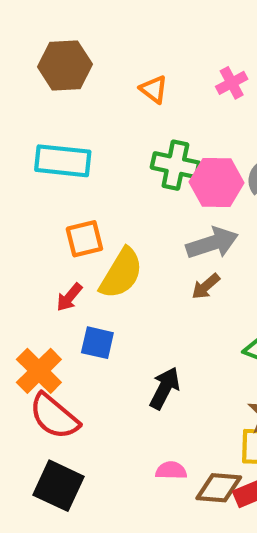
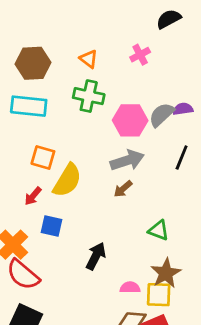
brown hexagon: (65, 66) -> (33, 63), moved
green cross: (175, 165) -> (89, 96), moved
orange square: (84, 239) -> (43, 158), turned 30
pink semicircle: (171, 470) -> (130, 287), moved

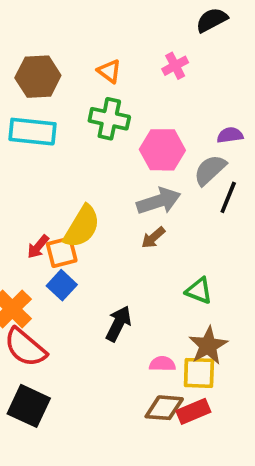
gray semicircle: (162, 115) -> (210, 170), moved
orange square: (43, 158) -> (62, 252), moved, turned -30
blue square: (52, 226) -> (62, 285), turned 30

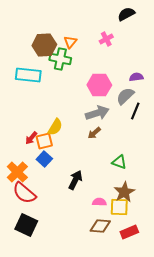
orange triangle: (109, 71) -> (70, 42), turned 32
brown hexagon: (38, 77) -> (44, 45), moved
green cross: (109, 119) -> (60, 59), moved
yellow semicircle: (82, 227) -> (55, 127), size x0.7
red rectangle: (193, 411) -> (129, 232), moved

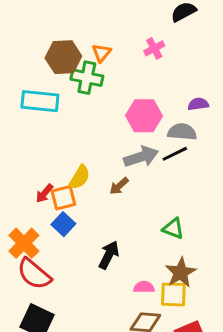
gray semicircle: (125, 96) -> (182, 132), turned 48
black line: (135, 111) -> (175, 154), moved, turned 42
brown arrow: (94, 133) -> (119, 186), moved

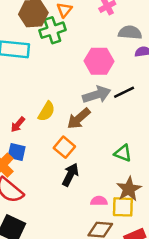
green cross: (87, 78) -> (52, 30), turned -30
gray semicircle: (182, 132) -> (130, 33), moved
brown arrow: (119, 186) -> (79, 119), size x1.5
orange square: (63, 198) -> (64, 147), moved, turned -36
blue square: (63, 224) -> (17, 152), moved, turned -30

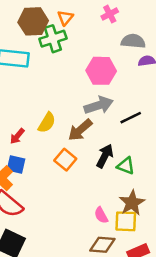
black line: (124, 92) -> (131, 118), moved
black arrow: (70, 175) -> (105, 156), moved
pink semicircle: (99, 201) -> (101, 215), turned -119

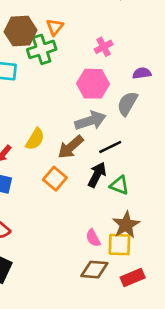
pink cross: (110, 14) -> (104, 47), moved
gray semicircle: (133, 41) -> (127, 103), moved, turned -65
black line: (131, 118) -> (110, 147), moved

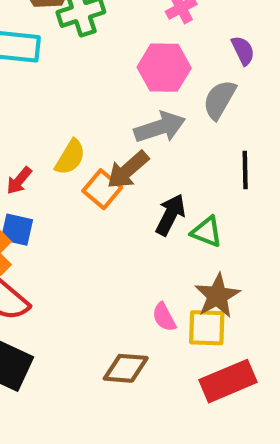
purple semicircle: (142, 73) -> (243, 51), turned 72
black line: (110, 147) -> (245, 170), moved, turned -65
orange square: (55, 179) -> (102, 189), moved
brown diamond: (94, 270) -> (126, 368), moved
red rectangle: (133, 278) -> (228, 381), size x1.4

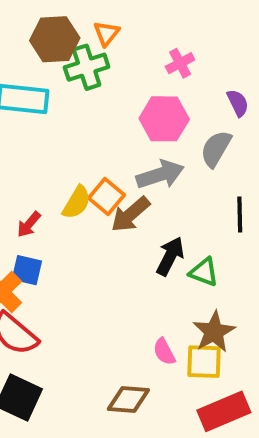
orange square: (102, 189) -> (106, 196), moved

